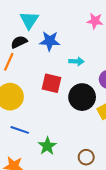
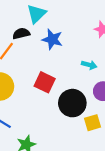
cyan arrow: (76, 61) -> (89, 65), moved

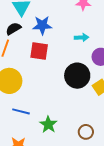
red square: (45, 82) -> (39, 51), moved

